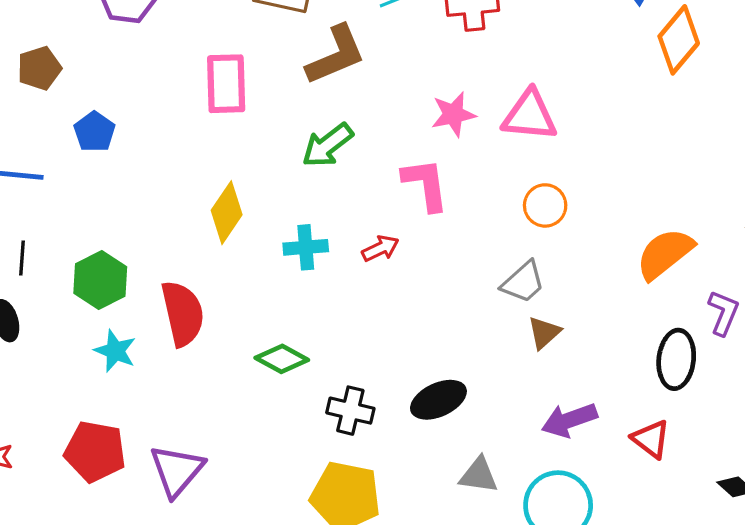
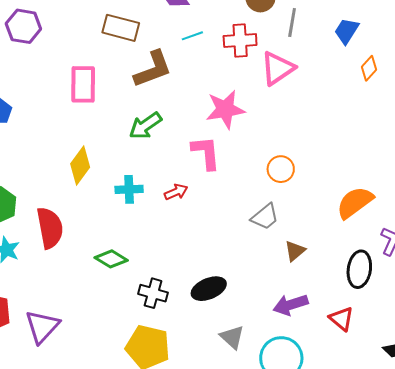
orange diamond: (679, 40) -> (369, 68), size x0.6
pink star: (453, 114) -> (225, 109), size x1.4
pink triangle: (530, 116) -> (278, 68), moved, turned -42
brown triangle: (544, 333) -> (295, 251), moved
gray triangle: (479, 475) -> (232, 337), turned 32

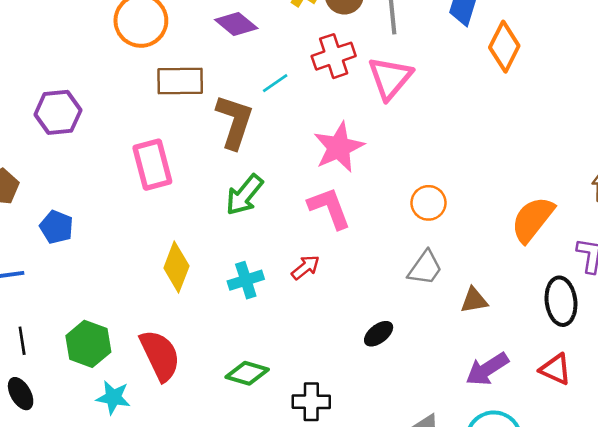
cyan line: (192, 36) -> (275, 83), moved
orange diamond: (369, 68) -> (504, 47), size x1.5
brown L-shape: (153, 69) -> (234, 122), turned -36
brown triangle: (295, 251) -> (474, 300), turned 45
black ellipse: (209, 289) -> (379, 334), moved, size x0.7

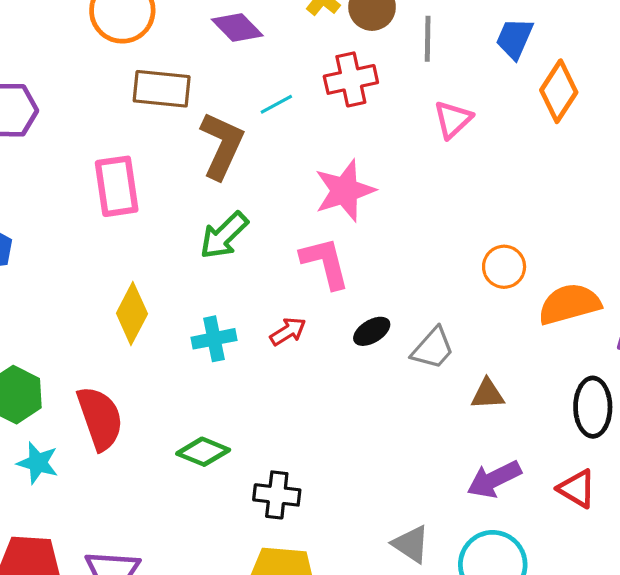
pink triangle: (390, 78) -> (453, 119), moved, size x0.7
orange circle: (428, 203) -> (504, 267), moved
orange semicircle: (533, 219) -> (569, 304), turned 30
black ellipse: (379, 334) -> (372, 331), moved

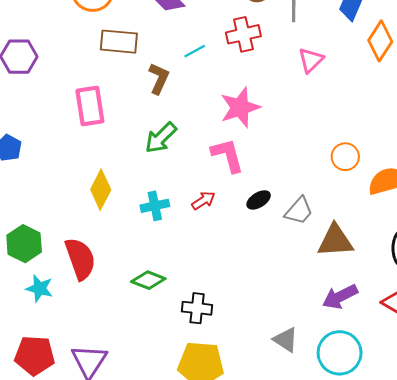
brown L-shape: (222, 145) -> (159, 79), size x0.7
brown triangle: (488, 394) -> (335, 241), size x1.6

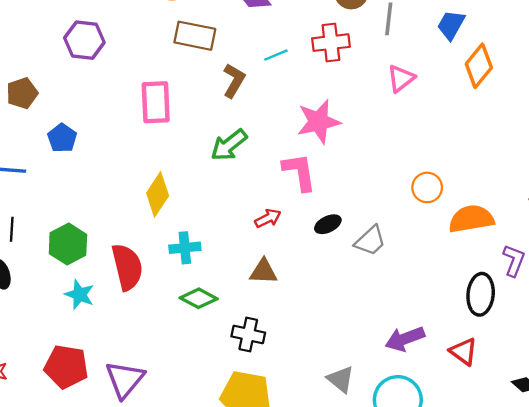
cyan cross: (155, 206) -> (185, 248), moved
brown triangle: (335, 241) -> (263, 272), moved, size x0.7

